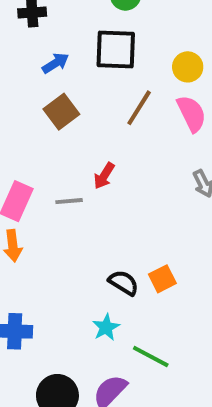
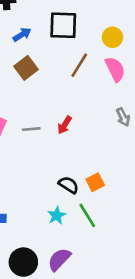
red arrow: (104, 176) -> (65, 125), moved
green line: (151, 357) -> (87, 215), moved, turned 30

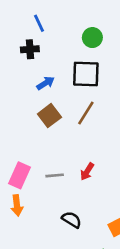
brown line: (79, 65) -> (86, 113), moved
black semicircle: (69, 185) -> (72, 220), moved

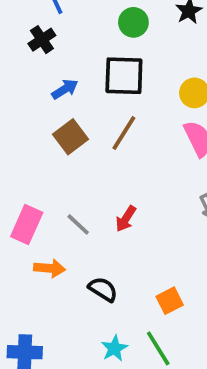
black cross: (30, 49) -> (42, 40), turned -30
gray line: (55, 175) -> (78, 224), turned 48
orange arrow: (17, 205) -> (50, 268), moved, turned -78

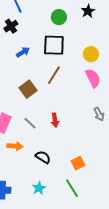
brown square: (71, 137) -> (28, 89), moved
red arrow: (126, 219) -> (55, 120), turned -40
cyan star: (114, 348) -> (39, 188), moved

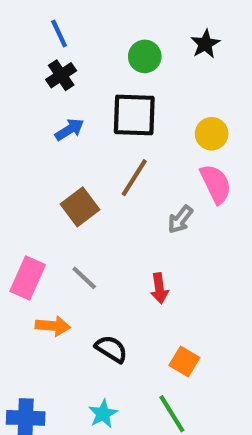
black cross: (11, 26) -> (61, 75), moved
gray arrow: (99, 114) -> (180, 219), moved, turned 64
red arrow: (55, 120) -> (159, 288), moved
orange square: (78, 163) -> (184, 361), turned -32

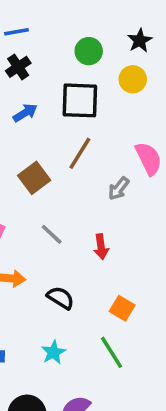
blue line: (59, 33) -> (16, 32), turned -75
yellow circle: (212, 134) -> (133, 79), moved
gray line: (84, 278) -> (52, 234), moved

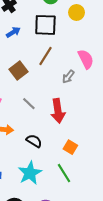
red arrow: (101, 247) -> (58, 111), size x1.6
cyan star: (53, 352) -> (30, 173), size x1.6

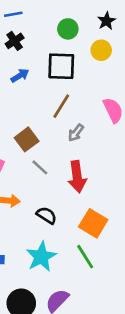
brown square: (18, 71) -> (27, 139), moved
gray arrow: (68, 77) -> (76, 133), moved
orange square: (70, 147) -> (93, 223), size x1.5

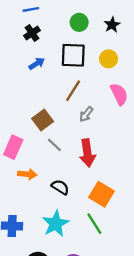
black star: (106, 21) -> (112, 25), moved
yellow circle: (101, 50) -> (109, 59), moved

